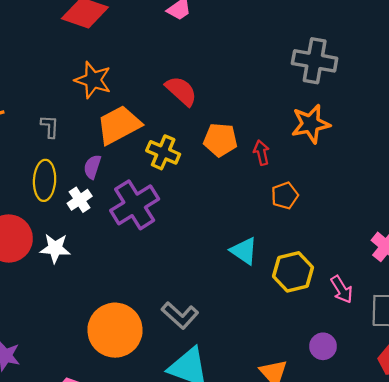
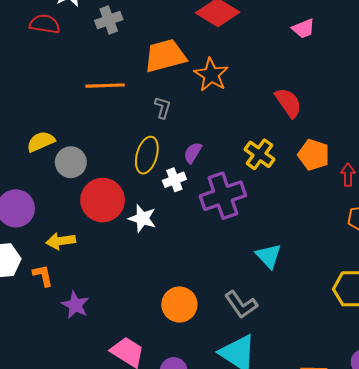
orange trapezoid: (119, 125) -> (165, 56), moved
cyan triangle: (244, 251) -> (269, 256), moved
orange circle: (115, 330) -> (179, 305), size x0.7

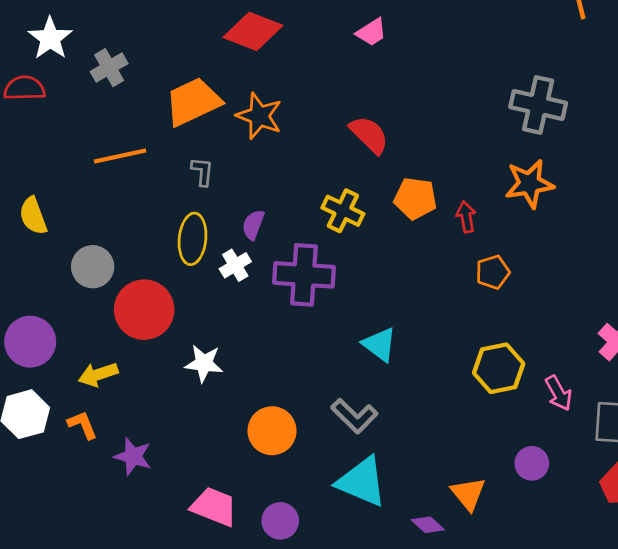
yellow semicircle: (41, 142) -> (33, 216), moved, turned -76
purple cross: (223, 196) -> (304, 275), turned 33
white star: (142, 218) -> (204, 363), moved

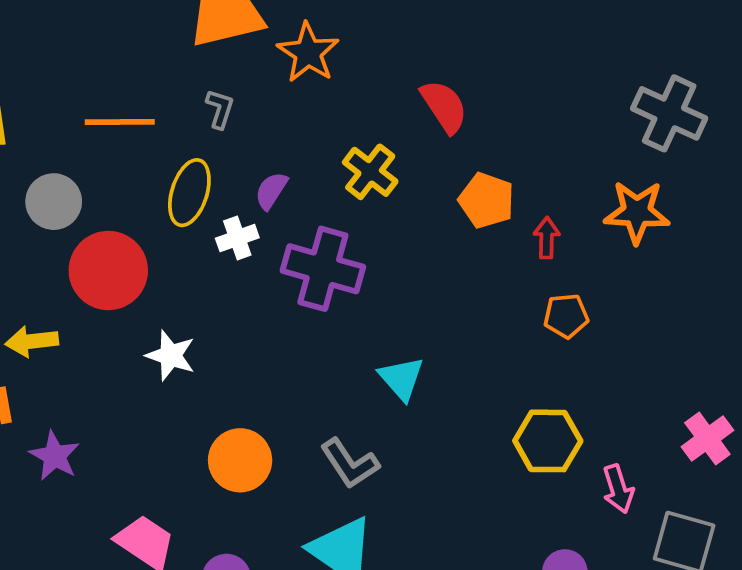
orange line: (120, 156) -> (120, 122), moved
yellow cross: (343, 211) -> (370, 172), moved

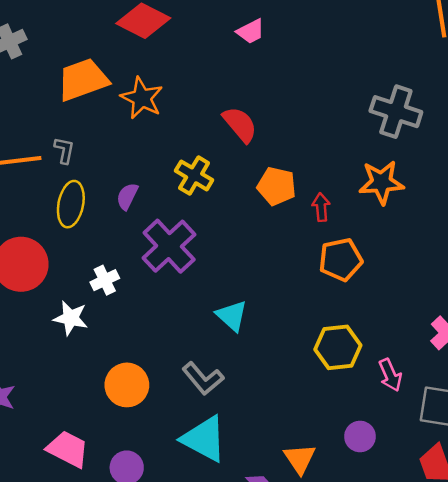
gray L-shape: (220, 109) -> (64, 150), moved
white cross: (237, 238) -> (105, 280), moved
purple cross: (323, 269) -> (169, 246), turned 38
orange pentagon: (566, 316) -> (341, 260), size x1.4

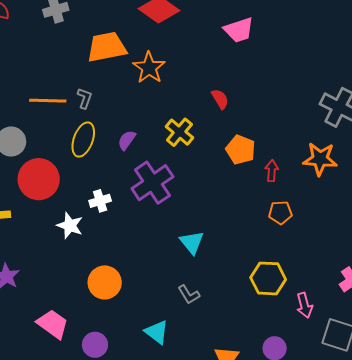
pink trapezoid: (251, 31) -> (239, 30), size x1.4
red semicircle: (240, 124) -> (220, 99), size x0.7
orange pentagon: (341, 260) -> (280, 213), size x0.7
gray L-shape: (203, 379) -> (189, 294), moved, size x0.7
cyan triangle: (204, 439) -> (157, 332), size x0.7

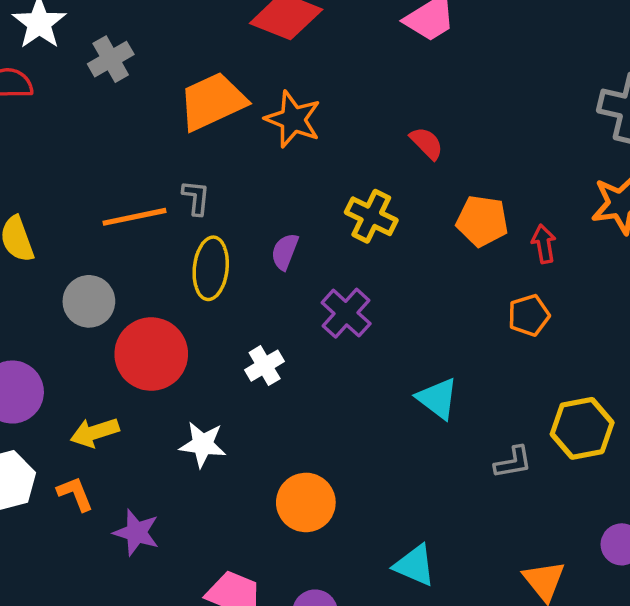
purple cross: (152, 183) -> (346, 313), size x0.7
orange pentagon: (280, 213) -> (529, 315), moved
white star: (70, 225) -> (203, 444), moved
gray L-shape: (189, 294) -> (513, 462), moved, turned -55

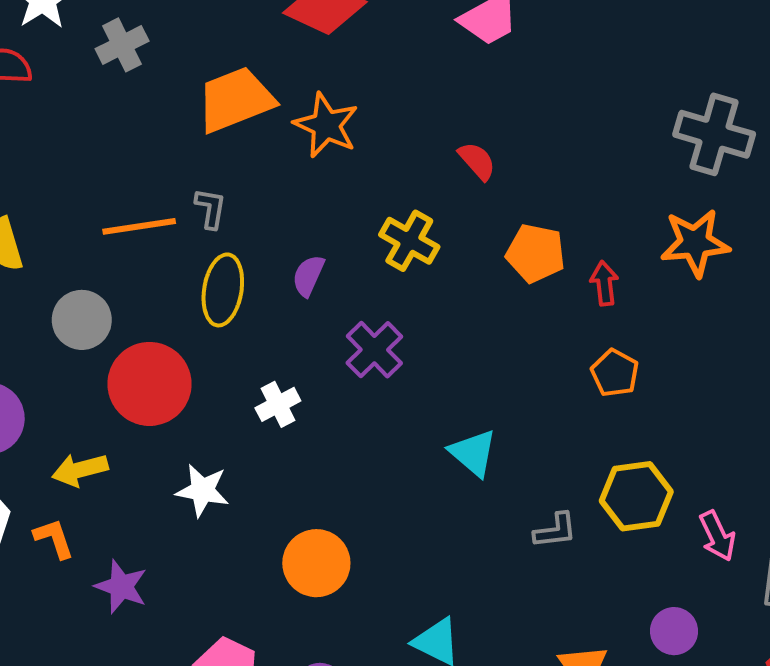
orange pentagon: (529, 315) -> (615, 373), moved, turned -30

